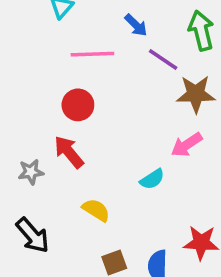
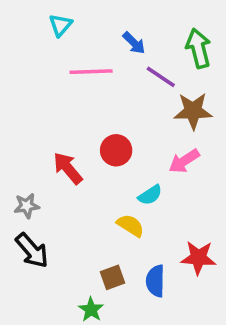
red circle: (78, 105) -> (116, 150), moved
gray star: (31, 172) -> (27, 206), moved
yellow semicircle: (96, 210) -> (130, 225), moved

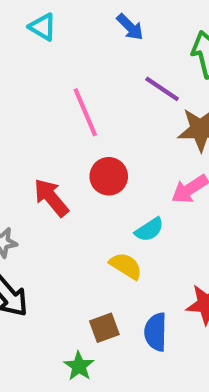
cyan triangle: (61, 25) -> (43, 27), turned -40
blue arrow: (134, 43) -> (130, 27), moved
pink line: (91, 72) -> (85, 112), moved, turned 69

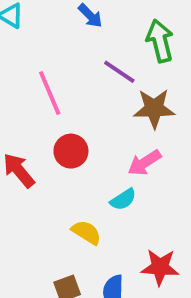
cyan semicircle: (149, 230) -> (123, 199), moved

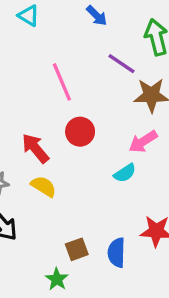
yellow semicircle: (86, 232) -> (44, 186), moved

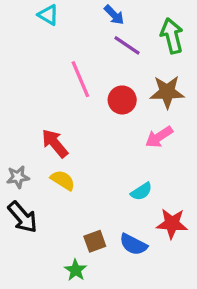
purple line: (121, 64) -> (127, 45), moved
red circle: (80, 132) -> (122, 100), moved
cyan semicircle: (125, 173) -> (141, 191), moved
blue semicircle: (117, 253) -> (133, 244), turned -64

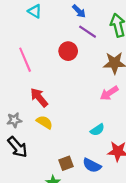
pink line: (80, 79) -> (25, 60), moved
red circle: (122, 100) -> (68, 51), moved

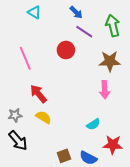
pink arrow: (109, 93) -> (105, 90), turned -60

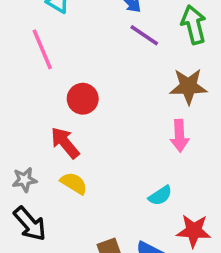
red circle: (66, 50) -> (83, 99), moved
pink line: (25, 58) -> (42, 49), moved

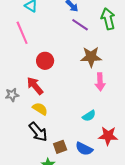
brown star: (188, 86) -> (91, 57), moved
gray star: (25, 180) -> (12, 95), moved
black arrow: (30, 224) -> (38, 132), moved

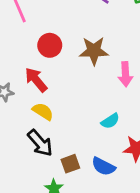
brown star: (91, 57) -> (94, 51), moved

